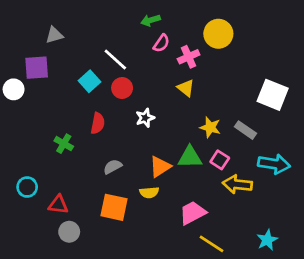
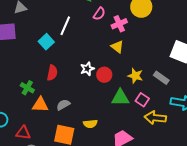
white line: (115, 60) -> (65, 26), turned 72
red circle: (122, 88) -> (104, 75), moved
orange triangle: (160, 167) -> (40, 105), moved, turned 36

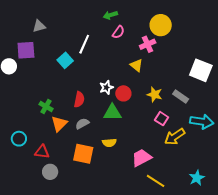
pink cross: (119, 24) -> (148, 44), moved
red semicircle: (52, 73) -> (79, 99), moved
green triangle: (120, 98) -> (112, 113), moved
orange triangle: (40, 105) -> (59, 124), turned -48
yellow arrow: (155, 118) -> (175, 137), turned -40

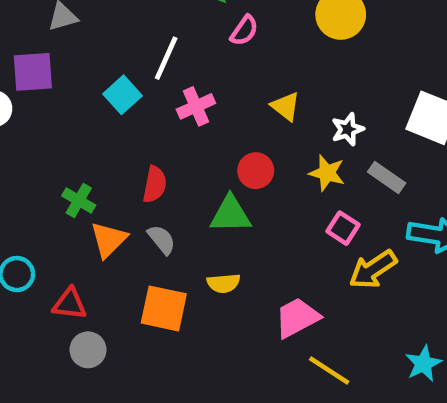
pink cross: (148, 44) -> (196, 106), moved
white star: (106, 87) -> (348, 129), moved
gray semicircle: (82, 124) -> (162, 240), turned 80

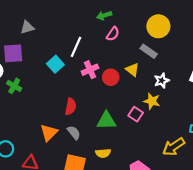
red circle: (256, 171) -> (111, 77), moved
gray rectangle: (387, 178) -> (149, 51), moved
green cross: (79, 201) -> (14, 86), moved
pink square: (343, 228) -> (136, 114), moved

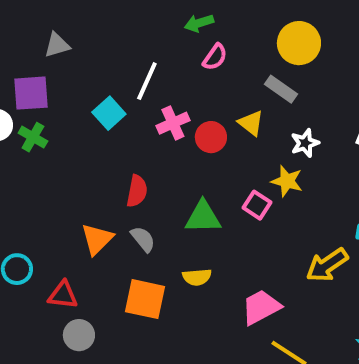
green cross: (14, 86) -> (33, 137), moved

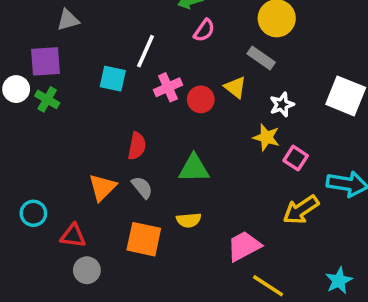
cyan square: (109, 113) -> (113, 79), turned -36
pink square: (257, 205) -> (296, 158), moved

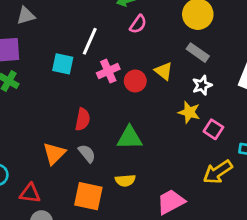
gray rectangle: (261, 58) -> (198, 53), moved

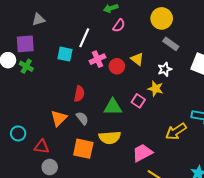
gray rectangle: (198, 53) -> (171, 44), moved
pink square: (213, 129) -> (138, 101), moved
yellow semicircle: (125, 180) -> (110, 138), size x1.5

